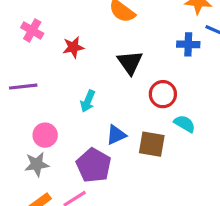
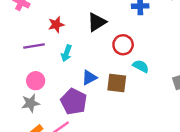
red star: (73, 47) -> (56, 25), moved
black triangle: (130, 62) -> (97, 22), turned 36
purple line: (23, 87) -> (34, 46), moved

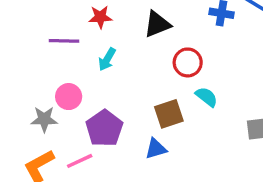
blue triangle: (89, 77) -> (156, 149), moved
pink circle: (36, 81) -> (69, 97), moved
brown square: (117, 83) -> (169, 114), turned -36

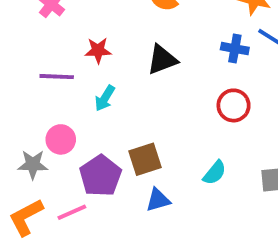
red circle: (188, 62) -> (234, 105), moved
cyan semicircle: (207, 97) -> (215, 173), moved, turned 90
brown square: (169, 114) -> (145, 159), moved

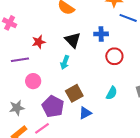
blue cross: (235, 49) -> (101, 34), moved
black triangle: (162, 60) -> (73, 40), turned -42
cyan arrow: (105, 98) -> (65, 62), moved
pink circle: (61, 139) -> (33, 81), moved

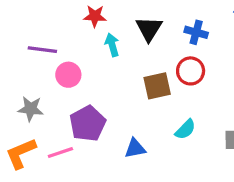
red circle: (114, 56) -> (191, 71), moved
purple line: (20, 60) -> (42, 50), moved
cyan arrow: (65, 62) -> (112, 45), moved, turned 128
brown square: (74, 93) -> (157, 86), moved

